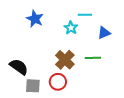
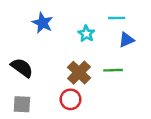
cyan line: (85, 15) -> (117, 18), moved
black semicircle: (19, 67) -> (22, 68), moved
gray square: (33, 86) -> (22, 104), moved

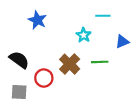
cyan star: (86, 34) -> (84, 35), moved
blue triangle: (126, 40) -> (122, 42), moved
red circle: (71, 99) -> (44, 78), moved

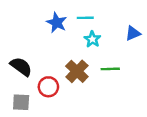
cyan line: (103, 16) -> (85, 18), moved
blue star: (37, 20) -> (57, 23), moved
blue triangle: (122, 42) -> (133, 33), moved

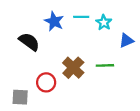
blue triangle: (133, 33) -> (126, 41), moved
cyan star: (92, 39) -> (104, 22), moved
black semicircle: (21, 67) -> (29, 42), moved

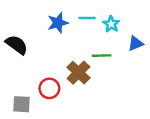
blue star: (54, 21) -> (58, 23), turned 30
black semicircle: (29, 42) -> (17, 45), moved
green line: (105, 65) -> (102, 56), moved

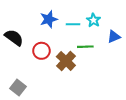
cyan line: (87, 18) -> (73, 24), moved
red circle: (49, 88) -> (41, 51), moved
gray square: (21, 104) -> (18, 88), turned 35

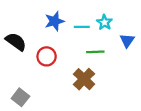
blue triangle: (114, 37) -> (127, 41), turned -32
brown cross: (66, 61) -> (84, 79), moved

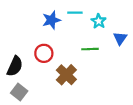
cyan line: (82, 27) -> (75, 13), moved
black semicircle: (16, 42) -> (15, 66), moved, turned 78
brown cross: (84, 79) -> (66, 75), moved

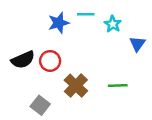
green line: (90, 49) -> (118, 86), moved
black semicircle: (15, 66) -> (23, 60), moved, turned 42
gray square: (19, 92) -> (40, 105), moved

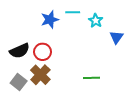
brown cross: (76, 86) -> (40, 75), moved
green line: (118, 86) -> (91, 78), moved
gray square: (40, 105) -> (19, 82), moved

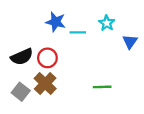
cyan line: (73, 12) -> (78, 32), moved
blue star: (50, 20) -> (56, 22), turned 30

